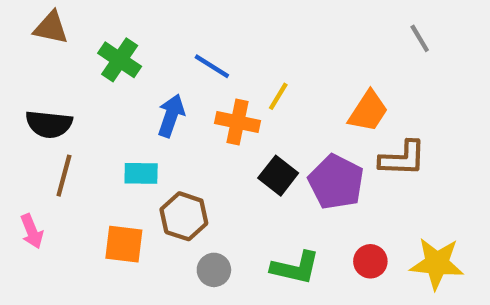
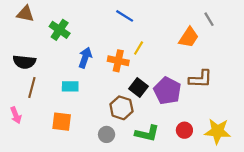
blue line: (212, 66) -> (125, 16), moved
orange trapezoid: (368, 111) -> (189, 37), moved
brown hexagon: (184, 216) -> (121, 108), moved

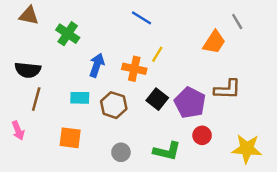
brown hexagon: (121, 108) -> (114, 105), moved
red circle: (184, 130) -> (202, 135), moved

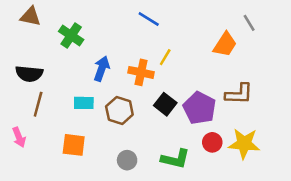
yellow star: (247, 149) -> (244, 144), moved

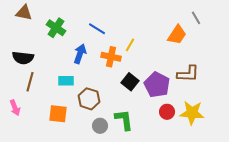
blue line: (149, 19) -> (97, 29), moved
brown hexagon: (119, 111) -> (89, 99), moved
green L-shape: (175, 159) -> (124, 120), moved, turned -110

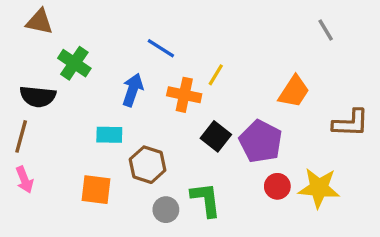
green cross: (56, 28) -> (74, 63), moved
orange trapezoid: (177, 35) -> (294, 91), moved
brown L-shape: (188, 74) -> (351, 123), moved
brown line: (30, 82) -> (21, 136), moved

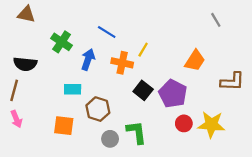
green cross: (74, 63) -> (62, 42), moved

